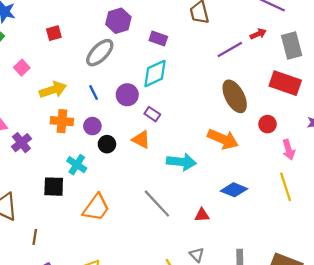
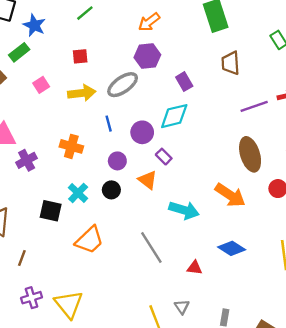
purple rectangle: (158, 39) -> (184, 82), turned 30
yellow arrow: (53, 90) -> (82, 93), moved
purple circle: (92, 126) -> (117, 161), moved
black circle: (107, 144) -> (111, 190), moved

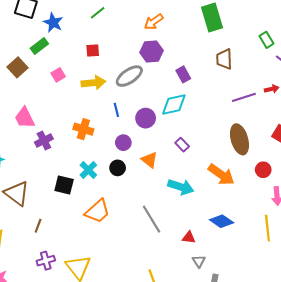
purple rectangle: (164, 157) -> (182, 145), moved
gray triangle: (182, 307) -> (199, 261), moved

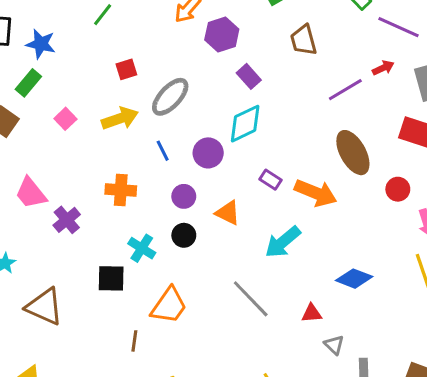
red square: (93, 50) -> (126, 69), moved
purple hexagon: (152, 52) -> (222, 34), moved
orange arrow: (221, 175) -> (316, 193), moved
cyan arrow: (181, 187) -> (283, 242), turned 135
brown line: (38, 226) -> (134, 341), moved

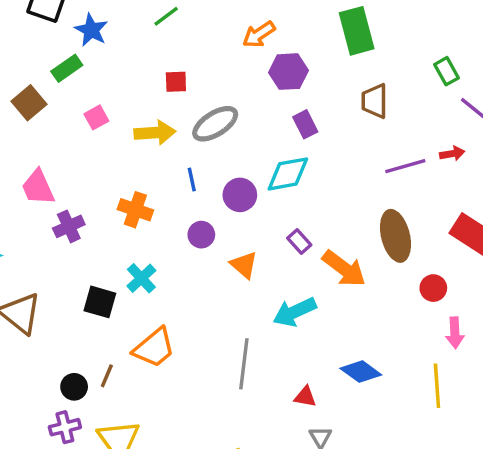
black circle: (184, 235) -> (74, 387), moved
gray line: (251, 299) -> (244, 364), turned 36

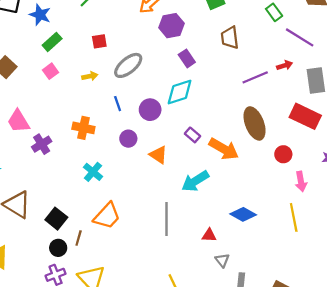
green rectangle: (67, 68) -> (52, 42), moved
yellow arrow: (155, 133) -> (90, 76), size x0.6
black square: (100, 302) -> (56, 219), moved, turned 30

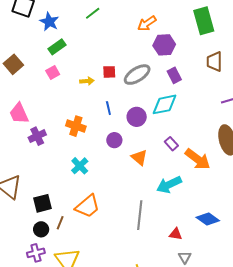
red square: (99, 41) -> (109, 72), moved
gray ellipse: (128, 65) -> (137, 75), moved
black square: (56, 219) -> (42, 203), turned 30

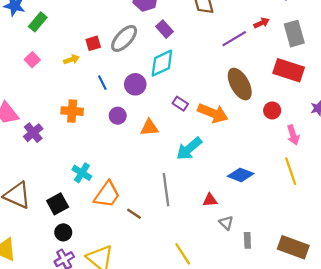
green rectangle: (57, 47) -> (38, 22), moved
orange triangle: (139, 158) -> (149, 128), turned -30
cyan cross: (80, 166) -> (82, 173), moved
brown line: (60, 223) -> (134, 214), moved, turned -64

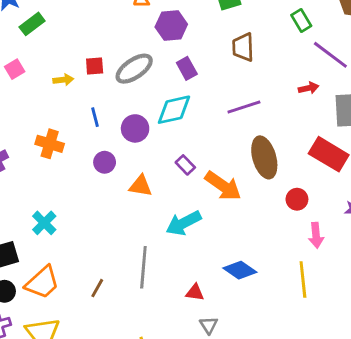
purple line: (234, 39) -> (244, 107), moved
orange trapezoid: (107, 195) -> (42, 282), moved
brown line: (134, 214) -> (97, 288), turned 72

